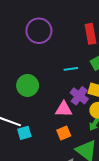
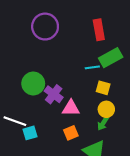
cyan line: (71, 69) -> (92, 67), moved
purple cross: (79, 96) -> (54, 94), moved

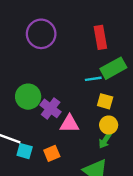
cyan square: (30, 133) -> (25, 151), turned 32
orange square: (71, 133) -> (52, 153), moved

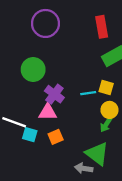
cyan line: (93, 79) -> (88, 93), moved
green circle: (28, 97) -> (33, 70), moved
pink triangle: (70, 124) -> (48, 112), moved

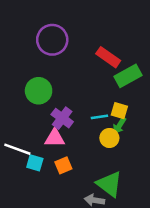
red rectangle: (102, 27) -> (108, 57), moved, turned -45
yellow circle: (109, 110) -> (109, 138), moved
green arrow: (106, 125) -> (119, 126), moved

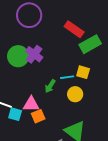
purple cross: (62, 118) -> (34, 54), moved
green arrow: (119, 126) -> (50, 86), moved
pink triangle: (55, 138) -> (31, 104), moved

